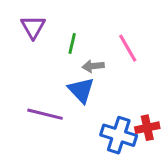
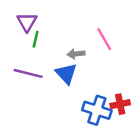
green line: (72, 44) -> (36, 39), moved
purple line: (45, 114) -> (28, 73), moved

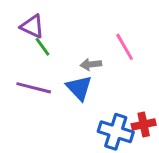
purple triangle: (27, 22) -> (32, 26), turned -35
green line: (36, 39) -> (42, 47), turned -49

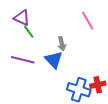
pink line: (125, 47) -> (88, 21), moved
gray arrow: (91, 64) -> (62, 44), turned -96

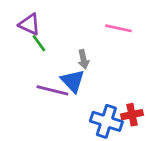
pink line: (88, 21) -> (119, 28), turned -48
purple line: (23, 60) -> (52, 90), moved

